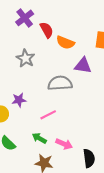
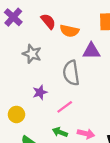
purple cross: (25, 18) -> (13, 17), moved
gray semicircle: (60, 83) -> (71, 73), turned -85
purple star: (19, 100) -> (40, 92), moved

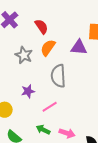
orange semicircle: (69, 31) -> (48, 48), moved, turned 108
purple triangle: (91, 51) -> (79, 47), moved

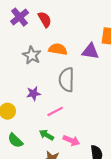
red semicircle: (41, 27) -> (45, 19), moved
orange semicircle: (48, 48) -> (58, 49), turned 60

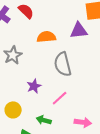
gray star: (32, 55) -> (13, 55), moved, turned 30
green arrow: (47, 135) -> (44, 120), moved

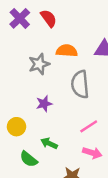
gray star: (13, 55) -> (39, 64), moved
pink line: (60, 98) -> (89, 126), moved

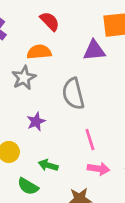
red semicircle: (49, 18) -> (50, 21), moved
orange semicircle: (67, 51) -> (39, 52), moved
pink line: (89, 126) -> (90, 140), turned -66

